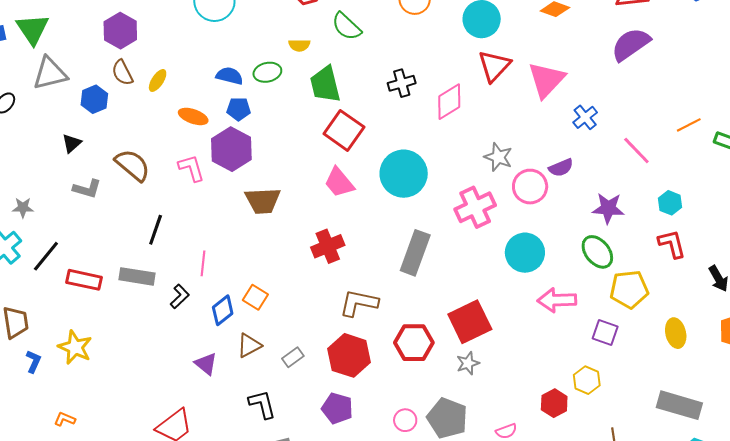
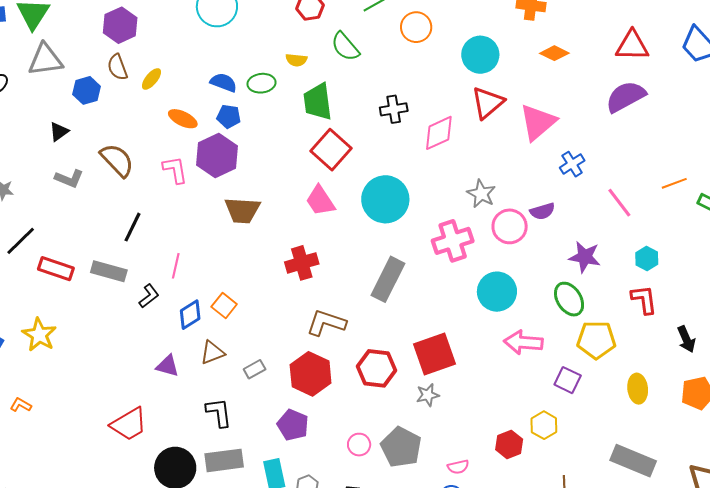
purple triangle: (206, 364) -> (167, 366), turned -30

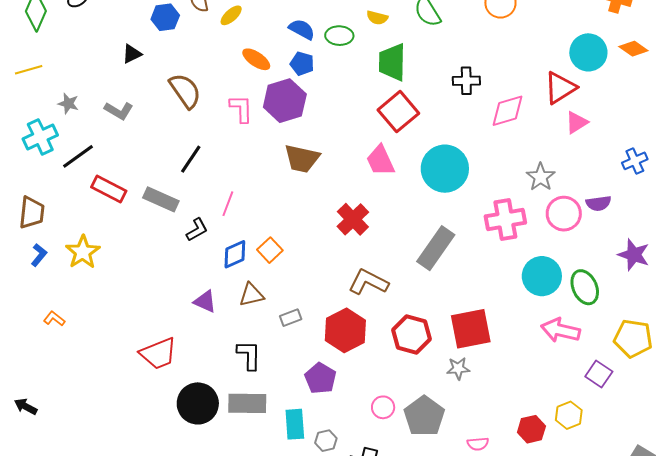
cyan circle: (480, 55) -> (588, 52), moved
pink triangle: (538, 122) -> (577, 122), moved, size x0.6
gray L-shape: (69, 179) -> (119, 111), moved
red cross: (302, 263) -> (353, 219), turned -36
green ellipse: (569, 299) -> (585, 287), moved

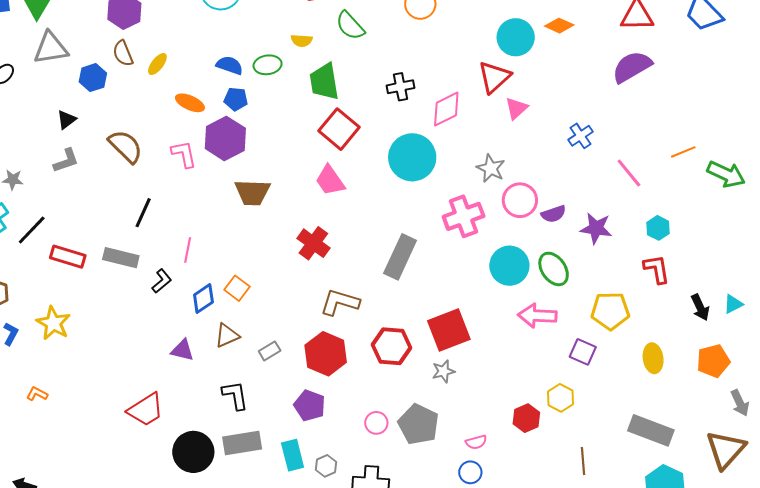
gray L-shape: (119, 111) -> (66, 161), moved, turned -40
cyan circle: (445, 169) -> (412, 157), moved
purple semicircle: (599, 203) -> (553, 214), moved

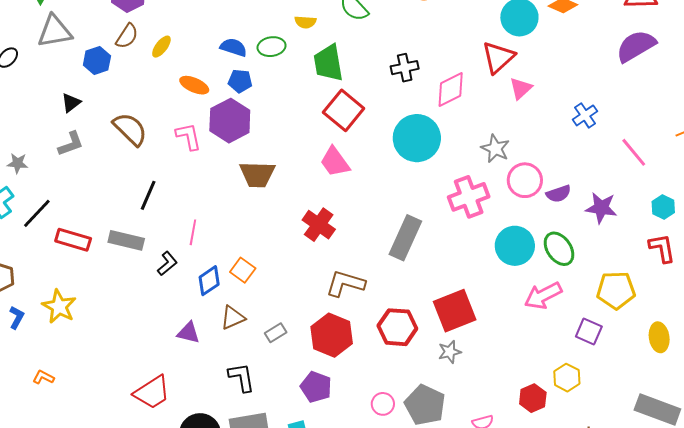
brown semicircle: (123, 53) -> (127, 36), turned -124
pink arrow: (537, 316) -> (543, 296), turned -30

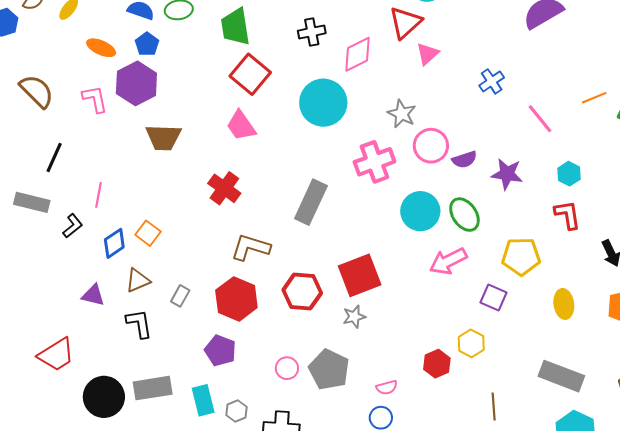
blue pentagon: (240, 81) -> (147, 44), turned 30
gray rectangle: (276, 333) -> (180, 296), turned -30
black L-shape: (242, 377) -> (139, 324), moved

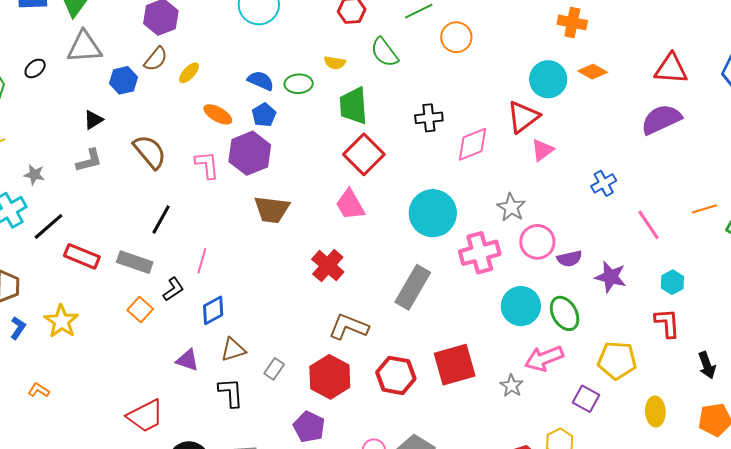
cyan circle: (323, 103) -> (433, 213), moved
orange square: (148, 233) -> (140, 309), moved
gray star: (354, 317) -> (512, 386), moved, turned -30

